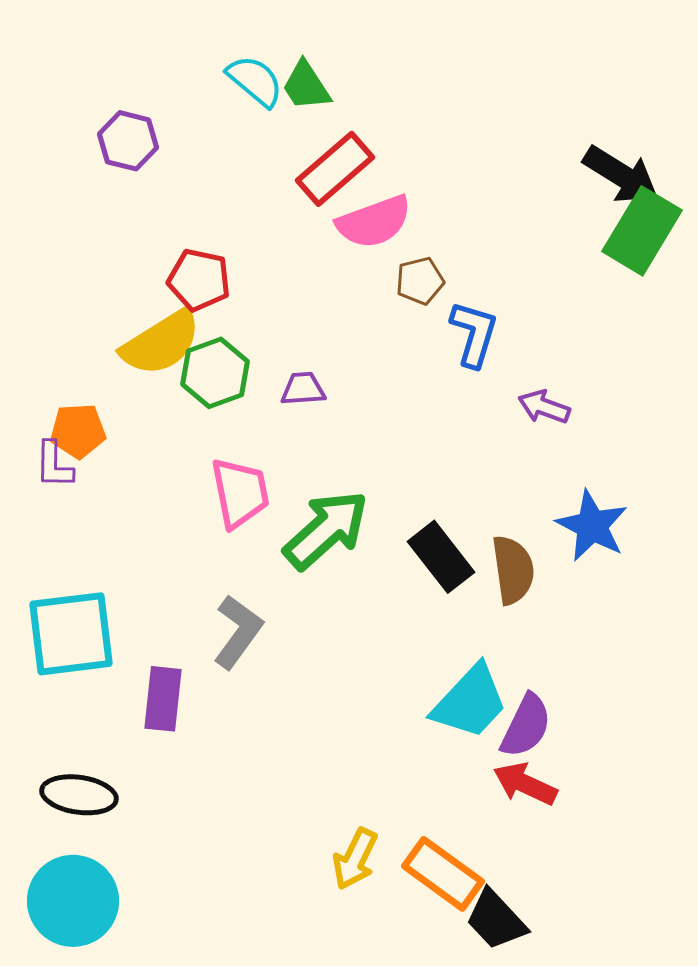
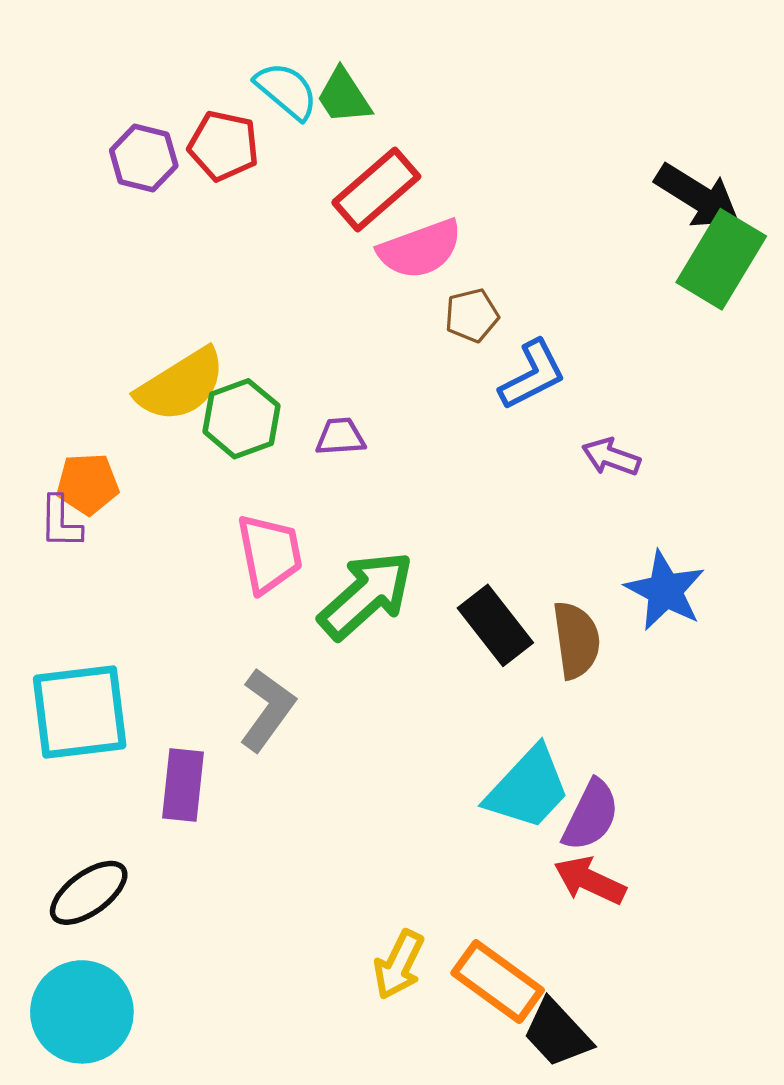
red pentagon: (199, 280) -> (223, 146), moved
blue L-shape: (474, 334) -> (532, 375), turned 46
black ellipse: (79, 795) -> (89, 893), turned -44

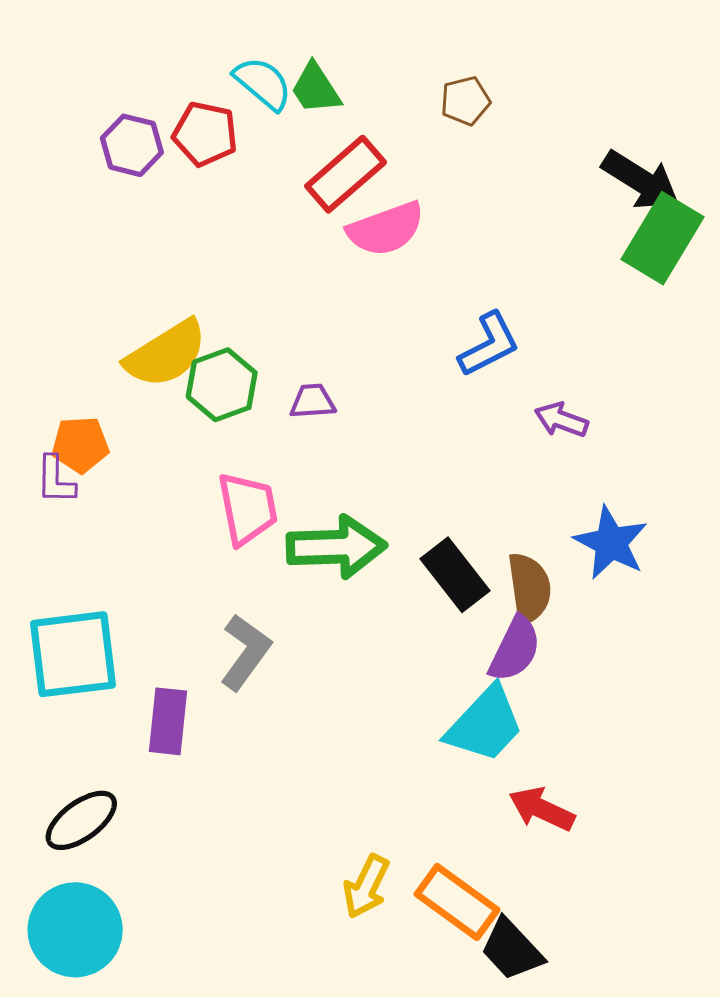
brown pentagon: (472, 315) -> (465, 101), moved
green arrow: (366, 595) -> (336, 547), turned 40
purple semicircle: (591, 815) -> (515, 649), moved

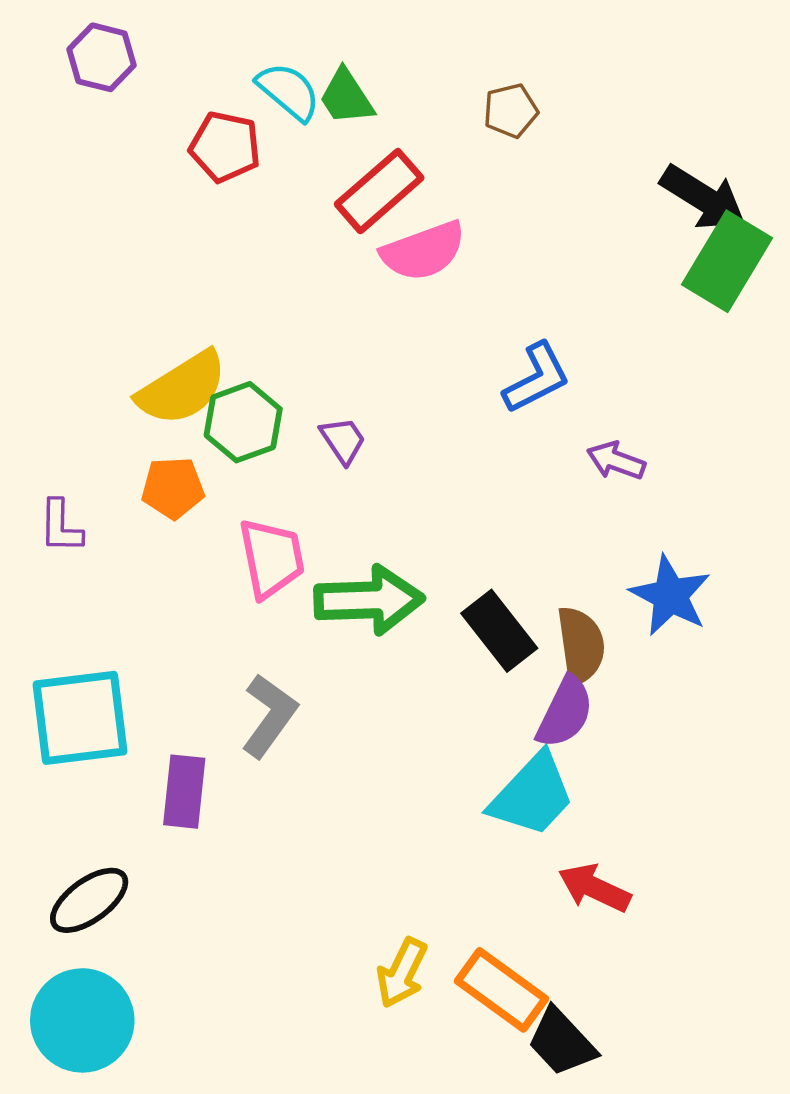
purple hexagon: (132, 145) -> (102, 57), moved
purple trapezoid: (313, 401) -> (343, 440), turned 60
orange pentagon: (80, 445) -> (173, 488), moved

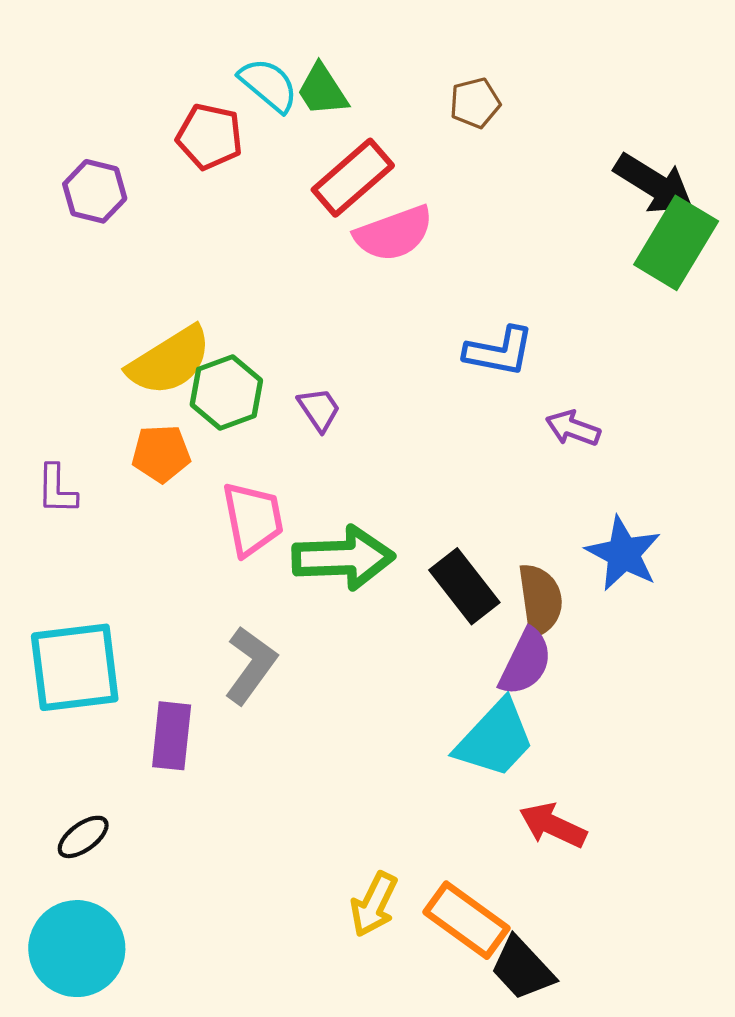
purple hexagon: (102, 57) -> (95, 191), moved
blue L-shape: (537, 378) -> (499, 351), turned 38
black ellipse: (89, 900) -> (83, 837), size x0.7

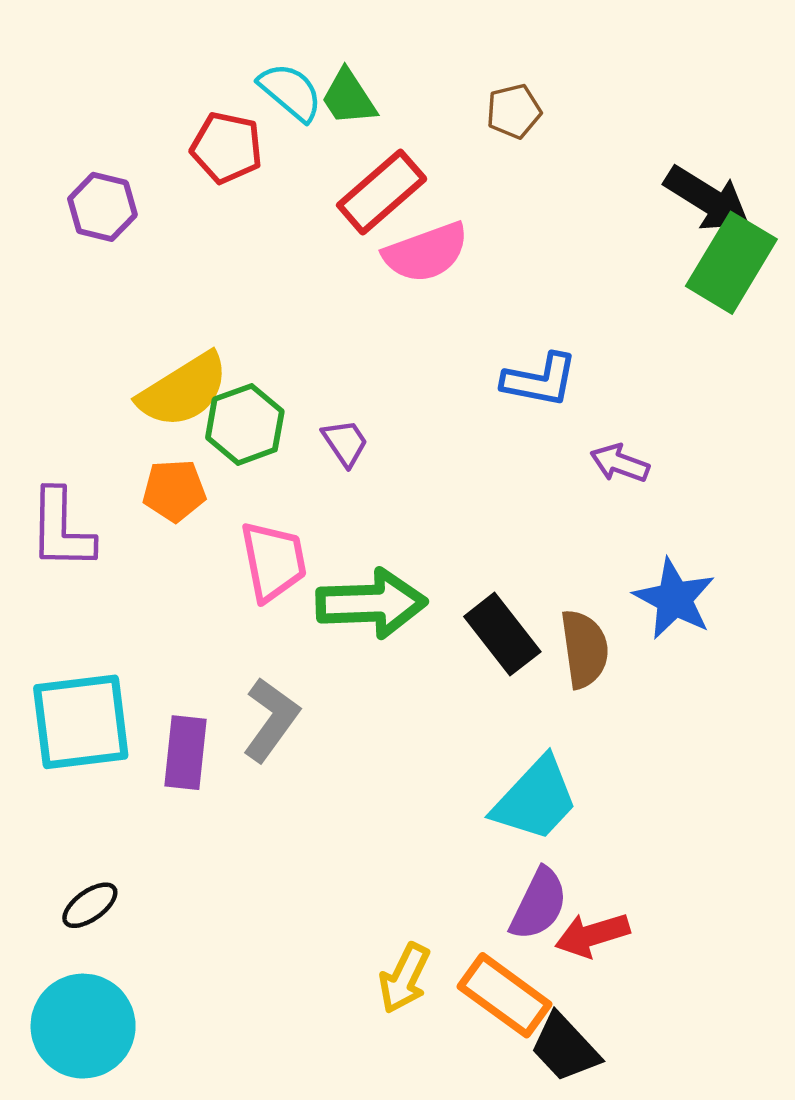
purple L-shape: (57, 489) -> (61, 529), size x1.5
purple semicircle: (525, 662) -> (539, 904), moved
purple rectangle: (172, 736) -> (186, 753), moved
red arrow: (553, 825) -> (592, 935), moved, turned -42

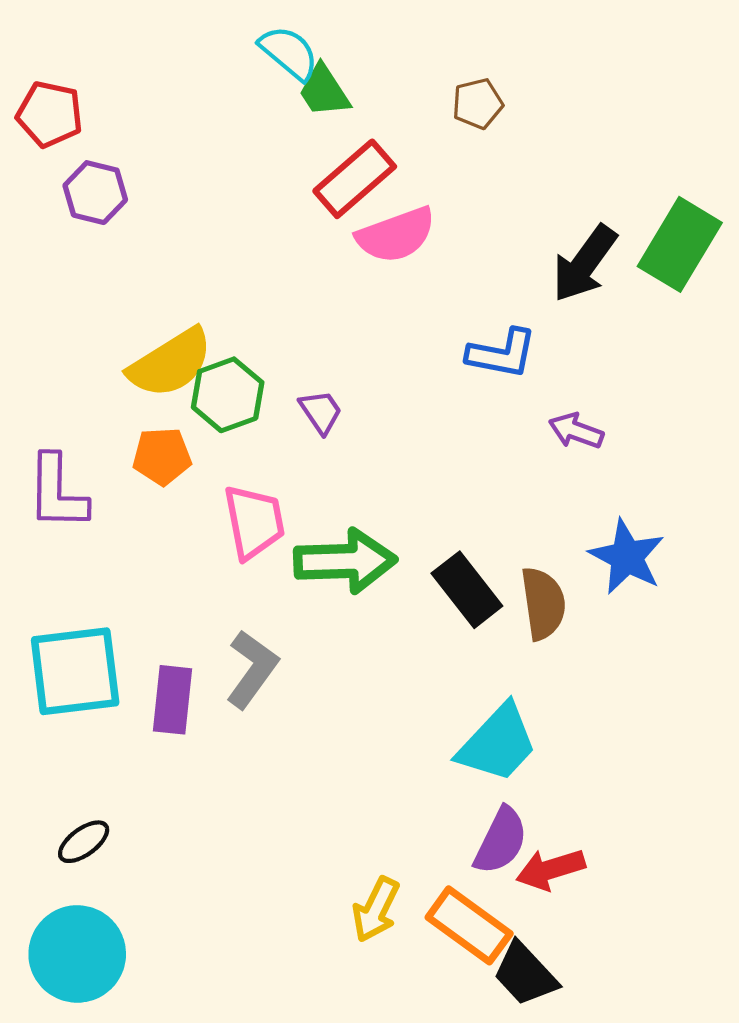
cyan semicircle: (290, 92) -> (289, 53), moved
red pentagon: (227, 148) -> (50, 114), moved
black arrow: (707, 199) -> (584, 264), moved, turned 94

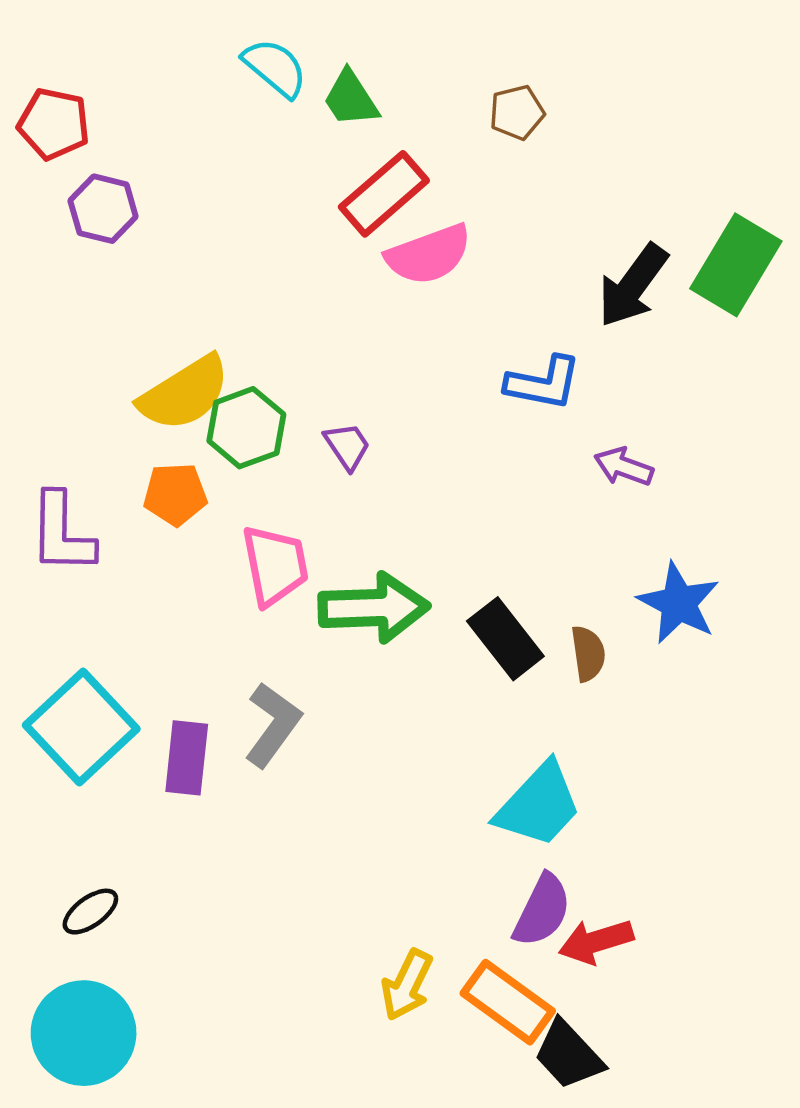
cyan semicircle: (289, 53) -> (275, 68), moved
brown semicircle: (543, 603) -> (588, 654), size x0.7
cyan square: (75, 671) -> (81, 727), turned -36

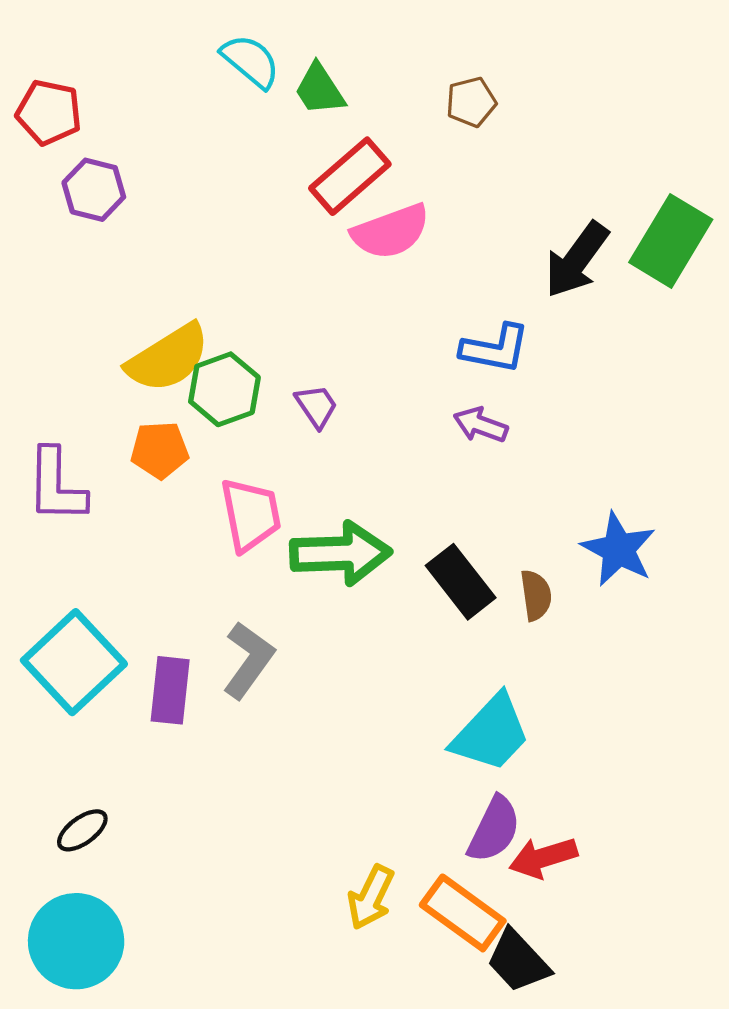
purple arrow: (624, 467) -> (481, 425), moved

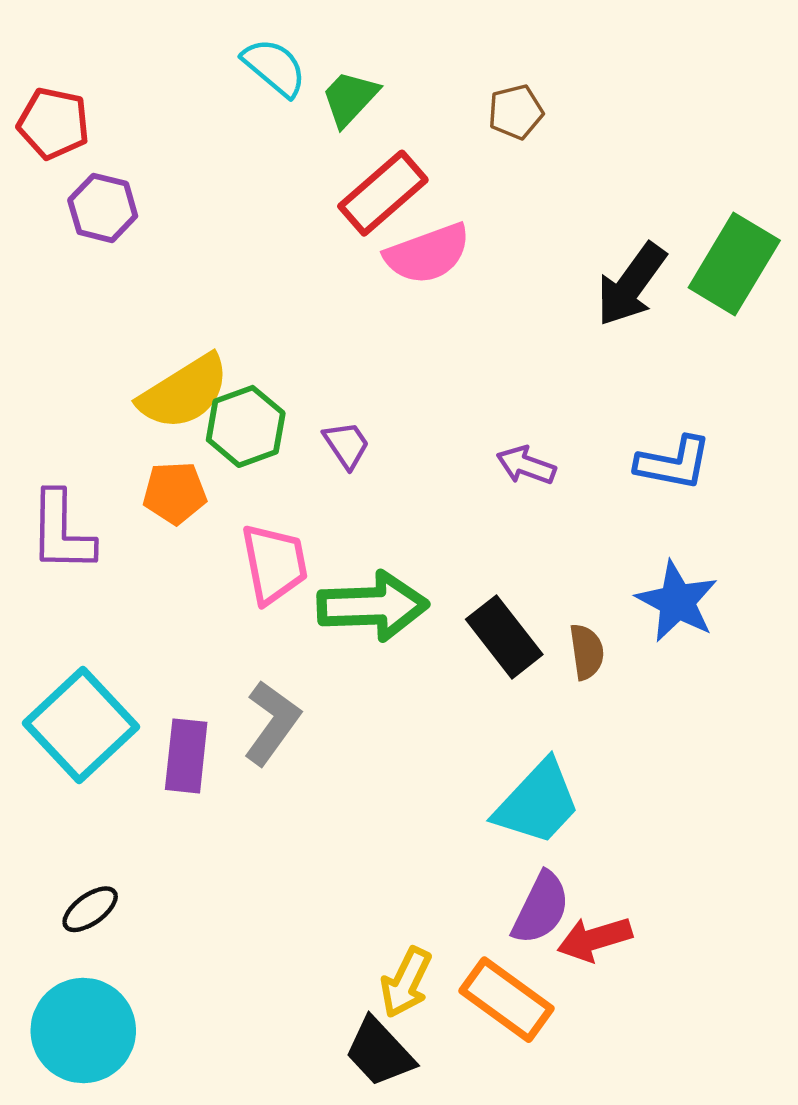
green trapezoid: (320, 89) -> (350, 98), turned 76
blue L-shape: (495, 349) -> (674, 463), moved
black trapezoid: (518, 961) -> (380, 1052), moved

